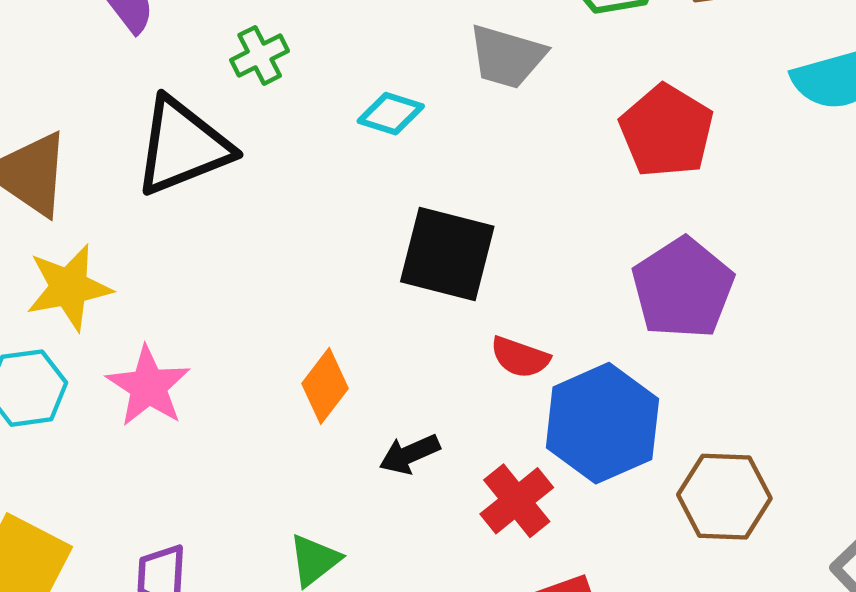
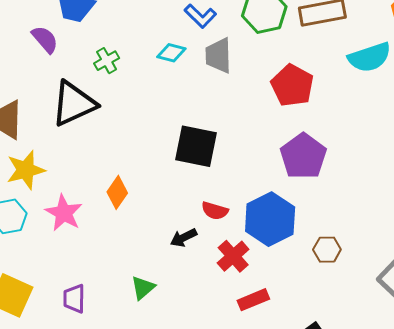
gray trapezoid: (507, 57) -> (218, 56), turned 75
cyan diamond: (391, 114) -> (171, 53), moved
red semicircle: (520, 357) -> (215, 211), moved
orange diamond: (325, 386) -> (117, 192), moved
brown hexagon: (724, 497) -> (327, 250), size x0.7

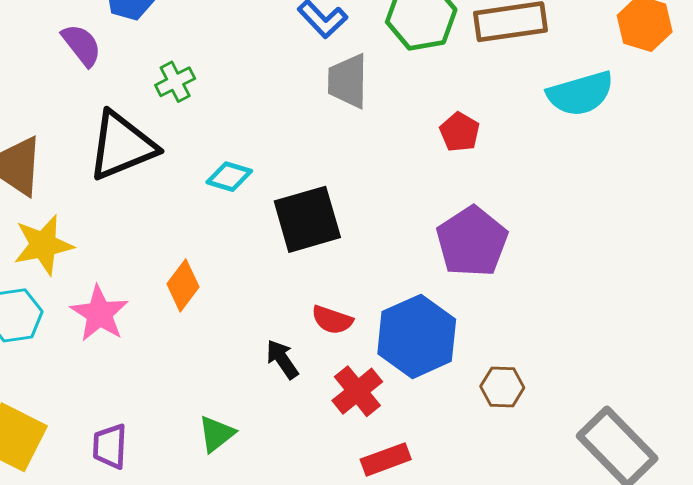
cyan diamond: (171, 53) -> (229, 177), moved
red pentagon: (292, 85) -> (460, 132), size x0.6
black square: (196, 146) -> (307, 219), turned -30
black arrow: (184, 238) -> (282, 359), turned 80

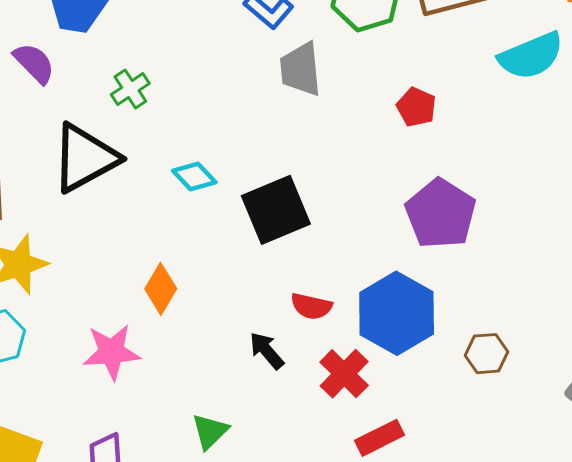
cyan diamond: (229, 177) -> (194, 176), turned 36
pink star: (99, 314) -> (112, 352), moved, turned -30

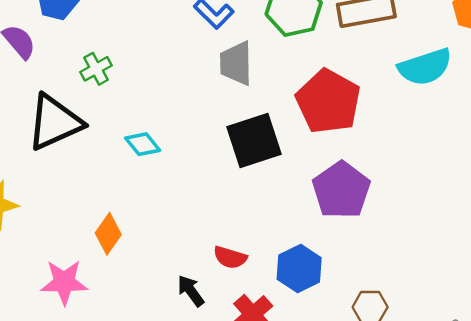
red pentagon: (416, 107) -> (328, 101), size x2.0
black square: (276, 210) -> (254, 141), moved
blue hexagon: (397, 313) -> (299, 269), size x0.7

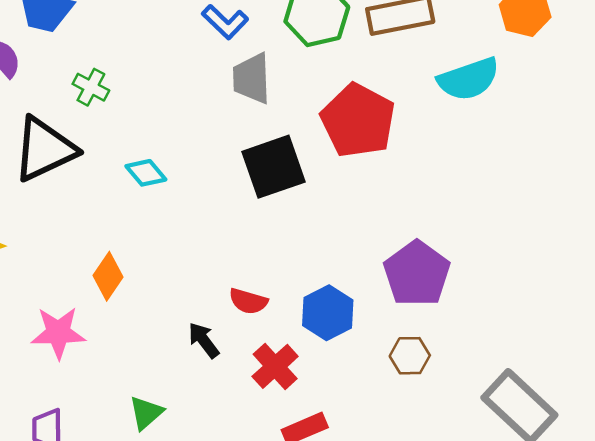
green cross: (96, 69) -> (91, 87), turned -32
purple pentagon: (341, 190) -> (417, 274), moved

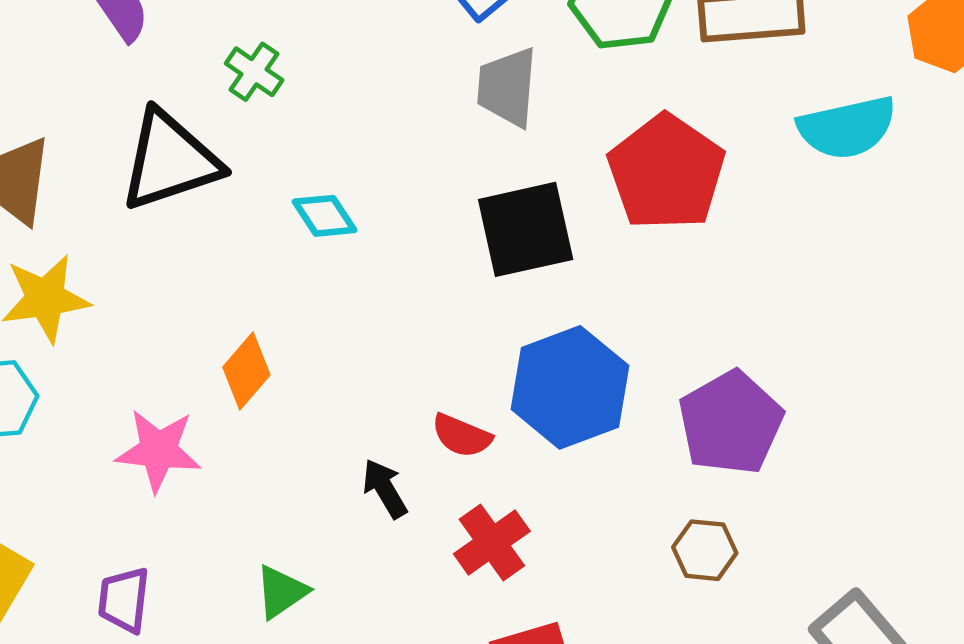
blue hexagon: (328, 313) -> (570, 387), moved, size x1.4

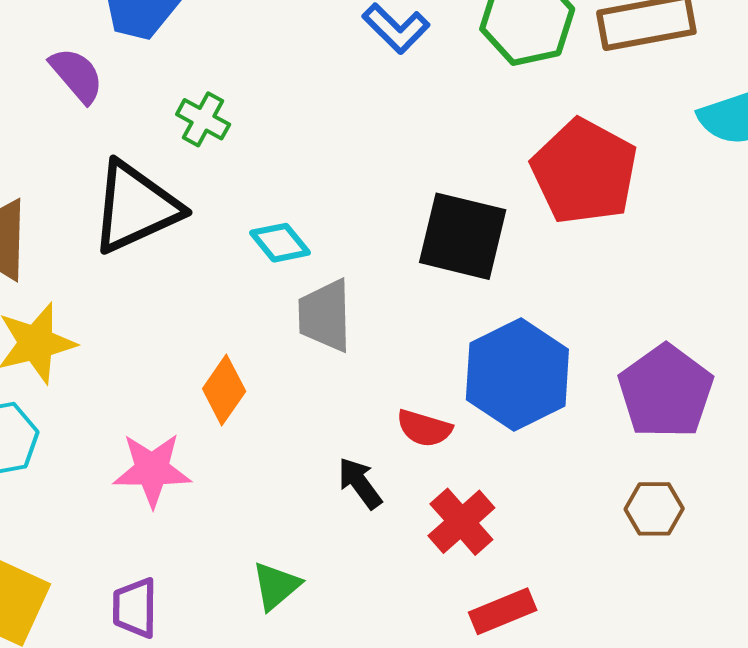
gray trapezoid: (507, 87) -> (325, 316), moved
black square: (526, 229) -> (463, 236), turned 32

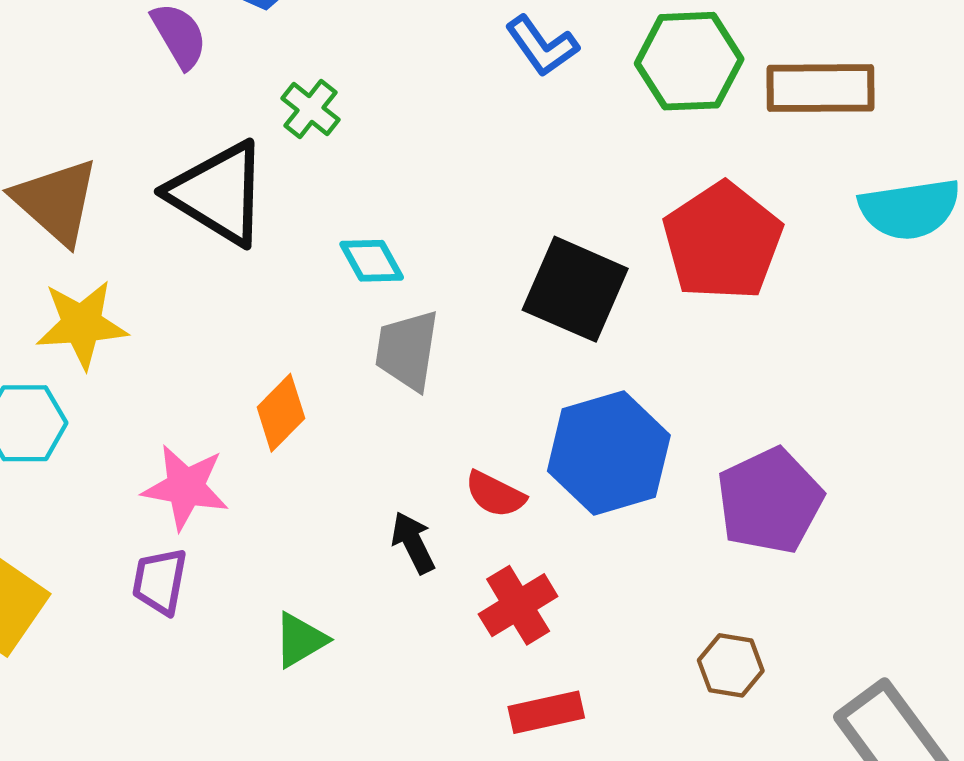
black triangle: (135, 207) -> (218, 193), turned 46
brown hexagon: (654, 509) -> (731, 665), moved
purple trapezoid: (135, 608) -> (160, 581), moved

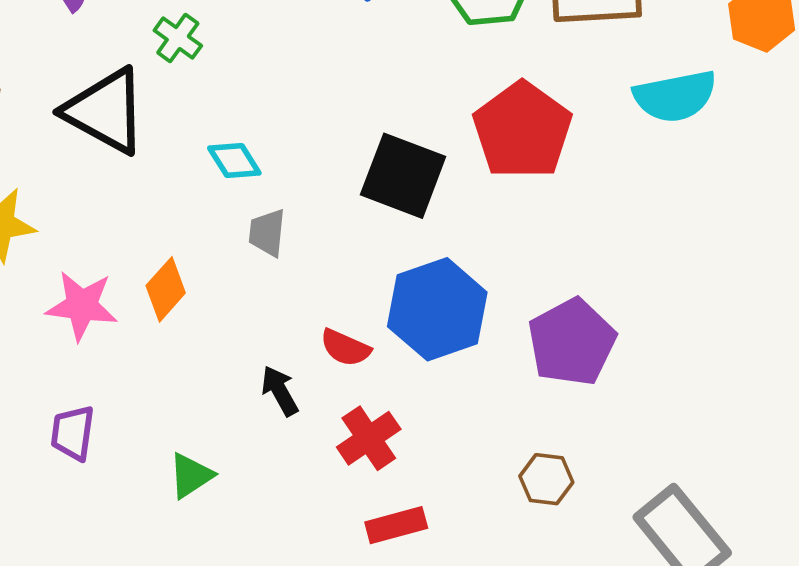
gray trapezoid: (407, 350) -> (267, 233), size x0.7
pink star: (186, 487) -> (82, 306), moved

